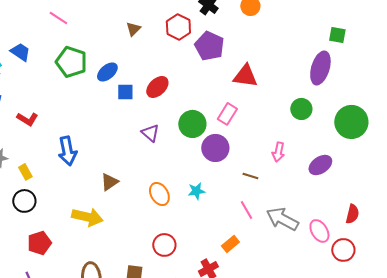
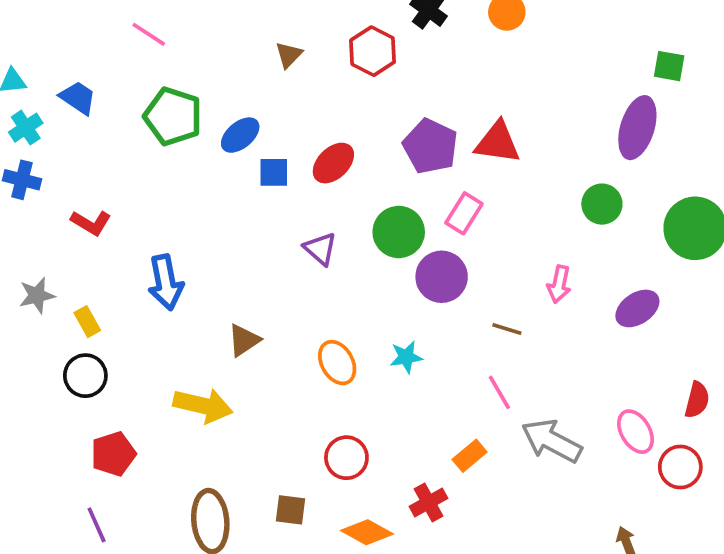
purple pentagon: (209, 46) -> (430, 146), moved
gray arrow: (282, 219) -> (552, 441), moved

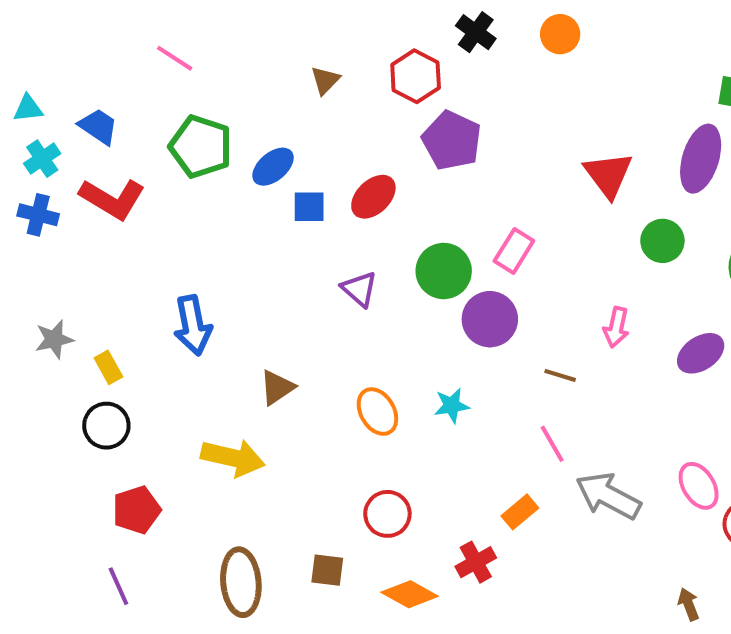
red triangle: (498, 143) -> (608, 175), moved, turned 45
purple pentagon: (430, 146) -> (452, 141), moved
red L-shape: (91, 223) -> (112, 199), moved, size x1.5

